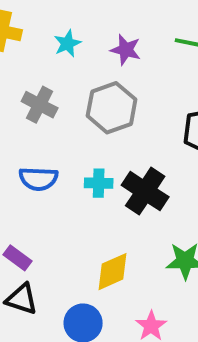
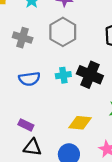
yellow diamond: (112, 272) -> (80, 123), turned 40

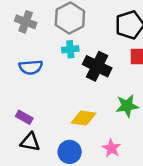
cyan cross: (63, 75) -> (70, 49), moved

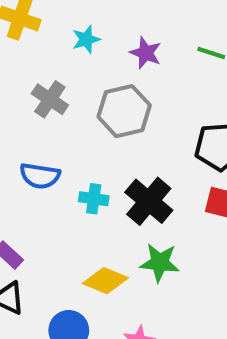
cyan cross: (70, 49) -> (94, 199), moved
green star: (127, 106) -> (160, 263), moved

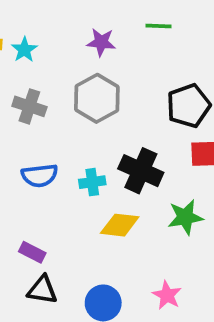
cyan star: (86, 39) -> (24, 50), moved
green star: (160, 263) -> (185, 217), moved
yellow diamond: (105, 281) -> (120, 225), moved

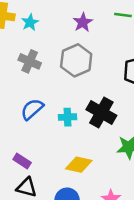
purple star: (101, 42) -> (83, 22), turned 30
blue semicircle: (40, 176) -> (32, 109), turned 140
yellow diamond: (120, 225) -> (79, 165), moved

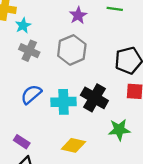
cyan star: (30, 22) -> (23, 26), moved
cyan cross: (68, 117) -> (63, 102), size x1.5

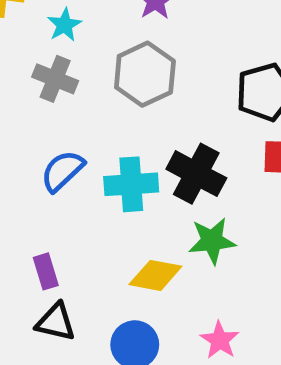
cyan star: (23, 26) -> (64, 25), moved
green star: (119, 130) -> (212, 241), moved
purple rectangle: (22, 142) -> (46, 271), turned 42

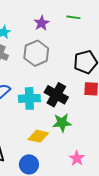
pink star: (220, 340) -> (77, 158), moved

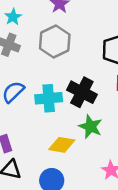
green star: (62, 123) -> (90, 127), turned 30

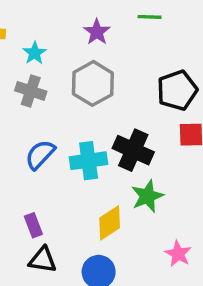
green star: (90, 127) -> (147, 196), turned 30
yellow diamond: (62, 145) -> (110, 223), turned -40

